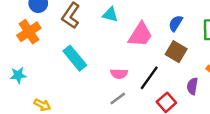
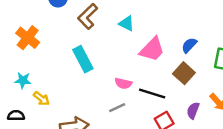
orange cross: (29, 32) -> (28, 38), moved, turned -30
cyan star: (18, 75) -> (23, 80), moved
black line: (149, 78) -> (152, 94), turned 60

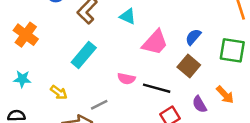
cyan rectangle: (83, 59) -> (84, 55), turned 70
yellow arrow: (41, 99) -> (59, 92), moved
gray line: (117, 108) -> (99, 105), moved
purple semicircle: (193, 110) -> (199, 104), turned -49

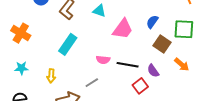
brown square: (189, 66) -> (162, 44), moved
yellow arrow: (59, 92) -> (51, 76), turned 64
purple semicircle: (199, 104) -> (153, 71), moved
gray line: (99, 105) -> (92, 83), moved

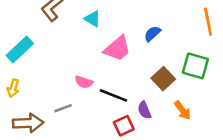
blue semicircle: (152, 22) -> (152, 34), moved
cyan rectangle: (68, 44) -> (20, 49), moved

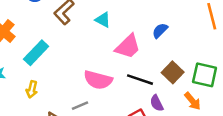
green square: (195, 66) -> (205, 75), moved
pink semicircle: (84, 82) -> (98, 80), size x1.6
black line: (114, 95) -> (140, 80), moved

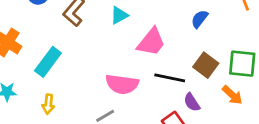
cyan triangle: (103, 20) -> (119, 15), turned -49
blue semicircle: (160, 31) -> (200, 19), moved

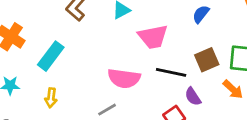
pink trapezoid: (151, 42) -> (153, 37), turned 40
brown square: (206, 65) -> (207, 60), turned 30

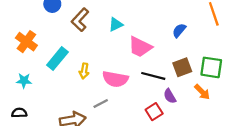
pink trapezoid: (153, 37) -> (140, 47), turned 35
yellow arrow: (51, 98) -> (84, 71), moved

